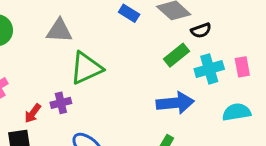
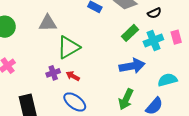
black semicircle: (201, 30) -> (154, 13), moved
cyan semicircle: (237, 112) -> (167, 80), moved
red arrow: (33, 113) -> (73, 76), moved, turned 88

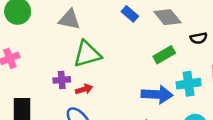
cyan cross: (153, 41) -> (189, 84), moved
red arrow: (73, 76) -> (84, 89), turned 120

